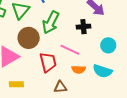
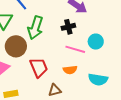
pink line: (70, 50) -> (75, 49), moved
cyan semicircle: (102, 71) -> (98, 79), moved

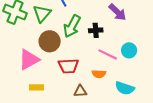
black cross: (68, 27) -> (96, 30), moved
red trapezoid: (39, 67) -> (68, 66), turned 100

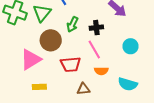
green arrow: (72, 26) -> (72, 24), size x0.7
pink line: (108, 54) -> (94, 49), moved, turned 36

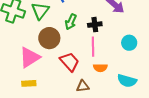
pink line: (94, 49) -> (93, 47), turned 30
red trapezoid: (71, 64) -> (70, 62), turned -125
yellow rectangle: (39, 87) -> (29, 83), moved

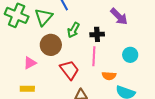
pink triangle: (30, 57) -> (30, 63), size x0.6
orange semicircle: (100, 68) -> (109, 76), moved

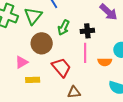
orange semicircle: (109, 76) -> (105, 62), moved
yellow rectangle: (27, 89) -> (33, 80), moved

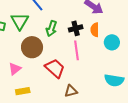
orange semicircle: (105, 62) -> (95, 30), moved, turned 96
yellow rectangle: (33, 80) -> (23, 91), moved

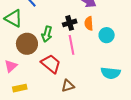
green triangle: (20, 21) -> (14, 18), turned -30
green arrow: (51, 28) -> (47, 34), moved

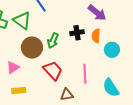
pink line: (72, 45) -> (85, 74), moved
cyan semicircle: (111, 73) -> (111, 88), turned 42

